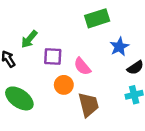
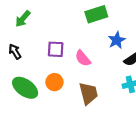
green arrow: (29, 39) -> (23, 19), moved
orange circle: (64, 85) -> (54, 82), moved

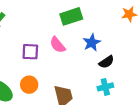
pink semicircle: (83, 58) -> (58, 45), moved

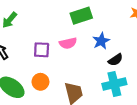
pink semicircle: (58, 45) -> (68, 43), turned -63
cyan cross: (105, 87) -> (114, 84), size x1.5

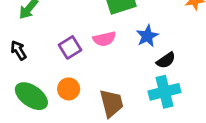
purple square: (42, 50) -> (70, 47), turned -35

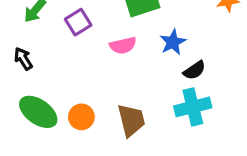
purple square: (70, 47) -> (78, 22), moved
orange circle: (69, 89) -> (81, 117), moved

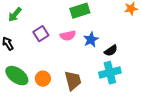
purple square: (78, 22) -> (41, 34), moved
blue star: (173, 42) -> (91, 40), moved

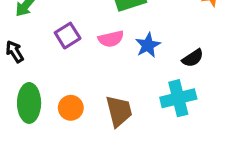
black semicircle: (111, 51) -> (193, 58), moved
green ellipse: (17, 76) -> (29, 103), turned 55

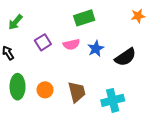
black semicircle: (193, 58) -> (125, 57), size x1.5
cyan cross: (178, 98) -> (113, 100), moved

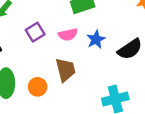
brown trapezoid: (77, 92) -> (66, 70), moved

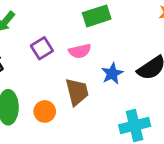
blue star: (96, 39) -> (112, 74), moved

